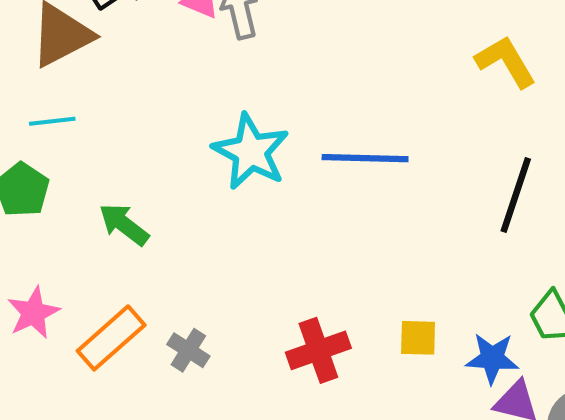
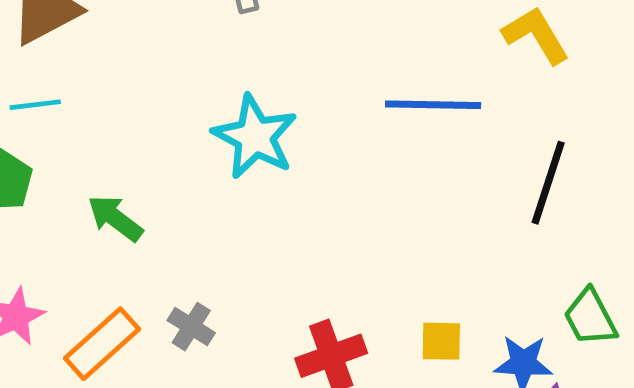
blue line: (365, 158) -> (433, 105), moved
gray cross: (188, 350) -> (191, 327), moved

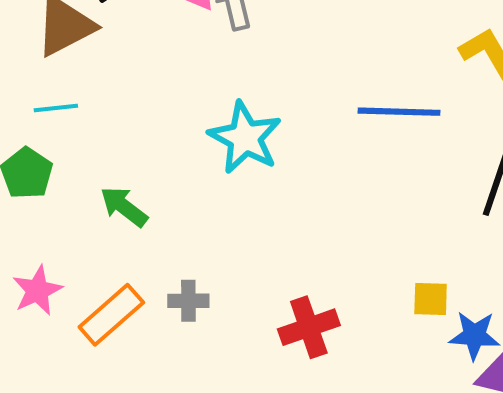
gray cross: (191, 327) -> (188, 301), turned -33
yellow square: (441, 341) -> (431, 299), moved

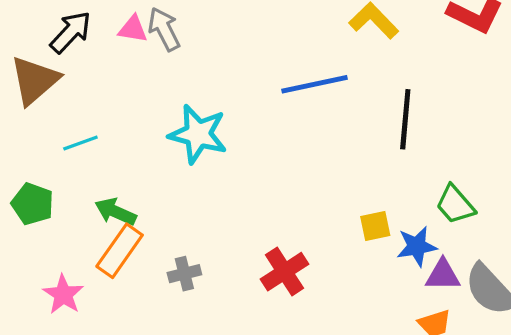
cyan line: (56, 108) -> (80, 143), moved
orange rectangle: (111, 315) -> (120, 251), moved

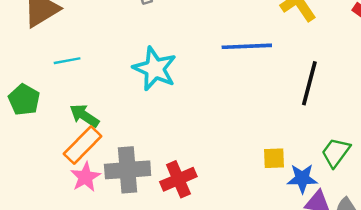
green trapezoid: (455, 205) -> (336, 152), turned 68
red cross: (285, 272) -> (178, 179), moved
gray cross: (184, 274) -> (128, 170), size x1.8
pink star: (63, 294) -> (85, 177), moved

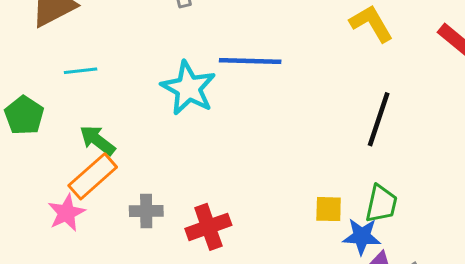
blue line: (247, 46) -> (250, 61), moved
green trapezoid: (336, 152) -> (381, 204), moved, turned 152
gray cross: (128, 170) -> (146, 211), size x0.6
pink star: (85, 177) -> (66, 213), moved

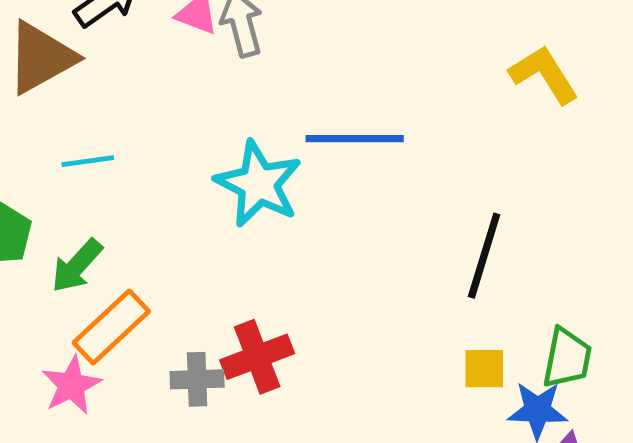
black line: (379, 119) -> (484, 256), moved
green arrow: (97, 140) -> (77, 266), moved, turned -84
red cross: (208, 227) -> (257, 357), moved

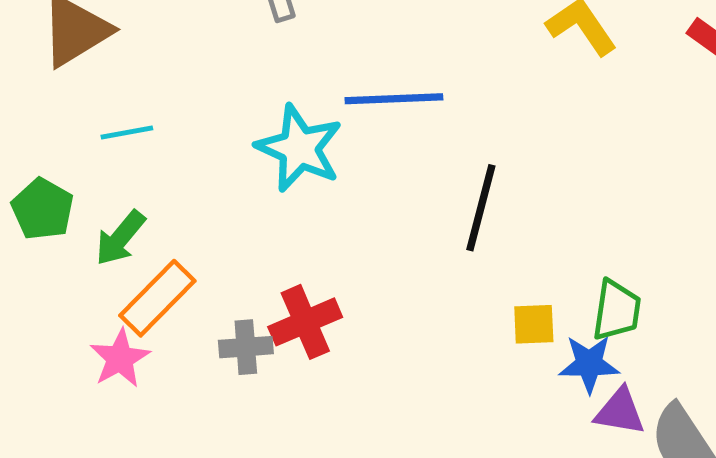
black line: (484, 256) -> (481, 208), moved

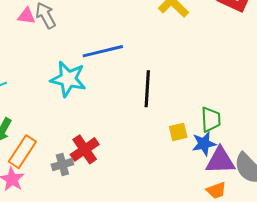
purple triangle: (620, 412) -> (220, 161), size x1.4

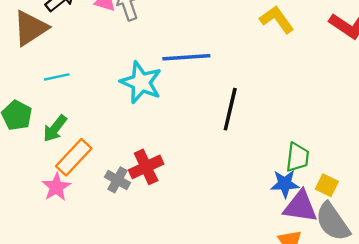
yellow square: (178, 132) -> (327, 185), moved, turned 30
gray cross: (62, 165) -> (117, 180), turned 35

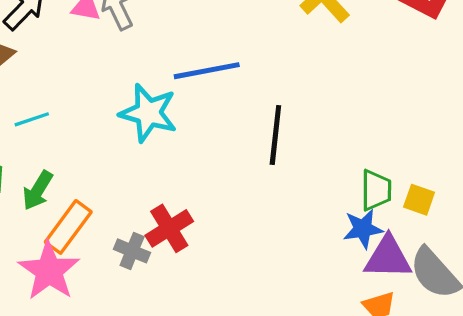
yellow square: (327, 185) -> (419, 200), moved
pink star: (56, 187) -> (49, 271), size x1.5

